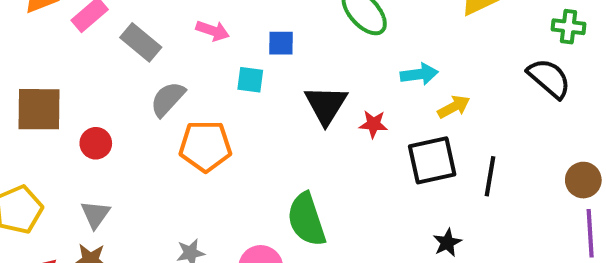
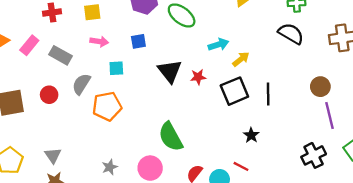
cyan square: (250, 80) -> (116, 68), moved
red circle: (96, 143) -> (49, 95), moved

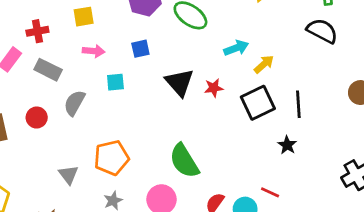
red cross: (52, 12) -> (37, 31), moved
orange pentagon: (107, 106) -> (111, 158), moved
black star: (251, 135) -> (287, 145), moved
gray triangle: (53, 155) -> (68, 175), moved

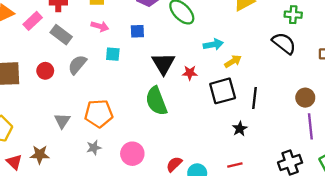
green semicircle: (184, 161) -> (156, 101), moved
red line: (270, 192) -> (235, 165), moved, turned -48

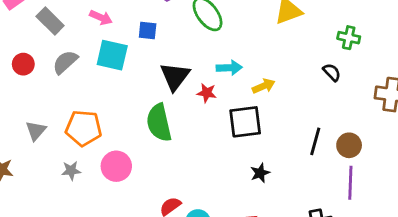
black semicircle: (284, 43) -> (332, 72), size x0.6
cyan arrow: (213, 44) -> (229, 68), moved
cyan square: (113, 54) -> (112, 55), size x1.6
black line: (255, 98) -> (315, 141), moved
pink circle: (132, 154) -> (116, 166), moved

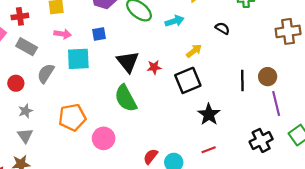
cyan arrow: (229, 68) -> (175, 21), moved
black semicircle: (332, 72) -> (222, 28), moved
gray triangle: (36, 131) -> (25, 136), moved
gray star: (71, 171) -> (25, 111), moved
black star: (260, 173) -> (209, 114), size x1.5

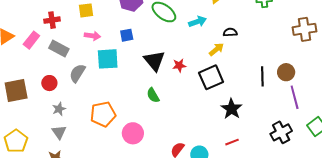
black semicircle: (222, 28) -> (230, 32), moved, turned -32
green semicircle: (126, 98) -> (153, 95), size x0.6

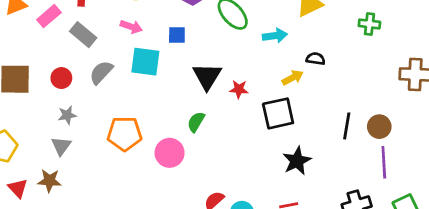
green semicircle: (153, 95) -> (196, 122), turned 49
pink circle: (133, 133) -> (170, 153), moved

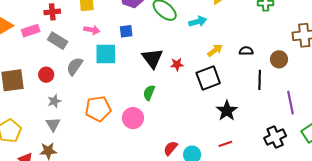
pink rectangle: (49, 16) -> (31, 31), turned 30
black semicircle: (316, 59) -> (246, 51), moved
brown circle: (379, 127) -> (279, 59), moved

